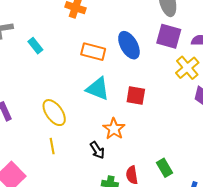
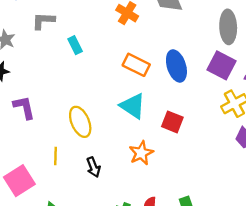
yellow line: (52, 146) -> (56, 156), moved
black arrow: (97, 150) -> (93, 167), moved

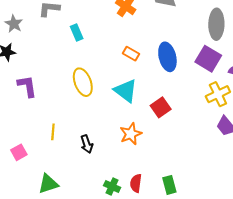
orange rectangle: (136, 65) -> (131, 54), size x0.7
yellow ellipse: (80, 122) -> (83, 82), moved
red square: (172, 122) -> (161, 107), turned 30
pink square: (19, 181) -> (19, 152), size x0.6

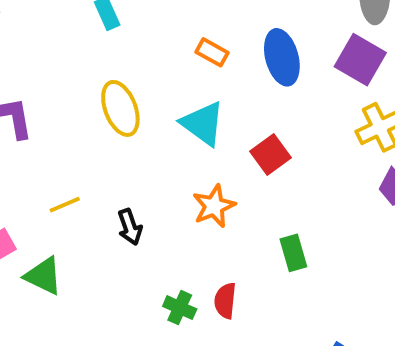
yellow line: (53, 132) -> (65, 205), turned 63
green triangle: (48, 184) -> (43, 276), moved, turned 45
green rectangle: (169, 185) -> (293, 253), moved

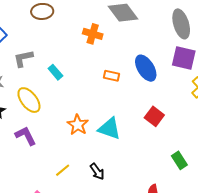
yellow ellipse: (120, 108) -> (29, 100), moved
cyan triangle: (203, 124) -> (110, 128), moved
orange star: (214, 206) -> (78, 125), moved

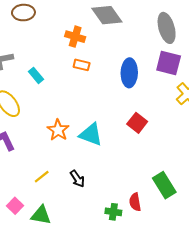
blue ellipse: (146, 68) -> (129, 73), turned 32
orange rectangle: (111, 76) -> (82, 65), moved
green rectangle: (179, 160) -> (164, 185), moved, size x1.4

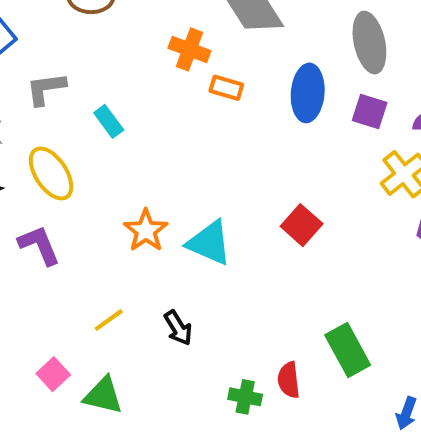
purple square: (169, 63) -> (370, 111), size x0.7
orange rectangle: (82, 65) -> (226, 88), moved
blue ellipse: (129, 73) -> (308, 93), moved

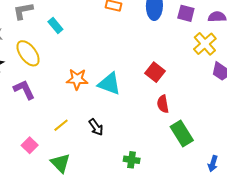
orange star: (146, 231) -> (77, 79), turned -30
pink square: (53, 374) -> (30, 145), moved
red semicircle: (289, 380) -> (163, 104), moved
green triangle: (103, 395) -> (60, 163), turned 35

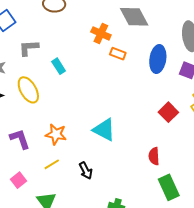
red square: (155, 72) -> (168, 112), moved
orange star: (77, 79) -> (56, 134), moved
purple L-shape: (24, 90) -> (20, 139), moved

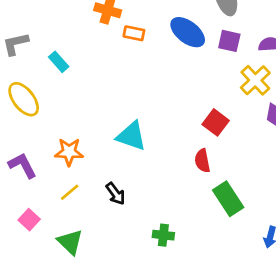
blue ellipse: (158, 59) -> (188, 32), turned -52
red square: (168, 112) -> (216, 122), moved

